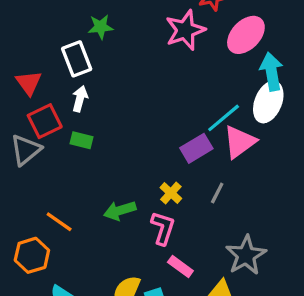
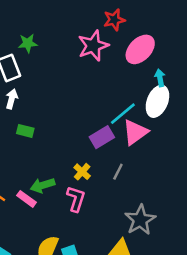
cyan arrow: (271, 72) -> (160, 78), size x0.6
green rectangle: (81, 140) -> (25, 131), moved
pink rectangle: (180, 266) -> (26, 199), moved

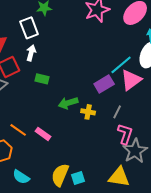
yellow cross: (82, 172) -> (88, 112), turned -32
green arrow: (43, 185) -> (68, 103), moved
pink L-shape: (76, 199) -> (125, 134), moved

